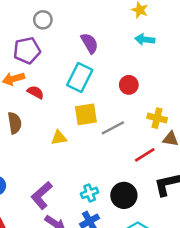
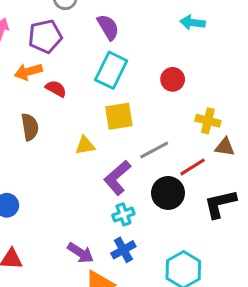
purple semicircle: (90, 43) -> (108, 27), moved
gray line: (113, 128) -> (154, 150), moved
purple L-shape: (42, 195) -> (117, 178), moved
black circle: (124, 195) -> (168, 193), moved

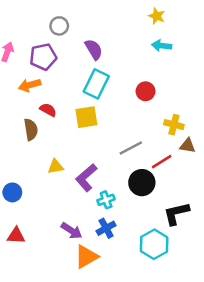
red semicircle: (56, 89) -> (48, 110), moved
yellow square: (119, 116) -> (86, 117), moved
yellow triangle: (85, 145) -> (55, 167), moved
purple L-shape: (117, 178) -> (86, 178), moved
black L-shape: (220, 204) -> (176, 213), moved

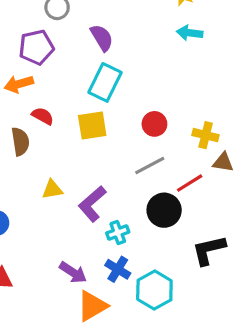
red circle: (146, 91) -> (154, 124), moved
blue cross: (106, 228) -> (118, 269), turned -30
cyan hexagon: (154, 244) -> (154, 290), moved

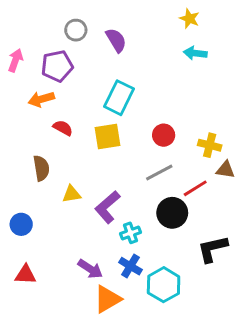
purple semicircle: (102, 38) -> (116, 40), moved
brown semicircle: (20, 142) -> (41, 168), moved

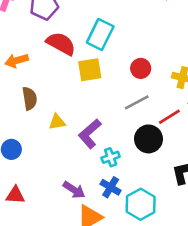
orange arrow: (41, 99) -> (17, 61), moved
red semicircle: (63, 128) -> (61, 44), moved, size x1.6

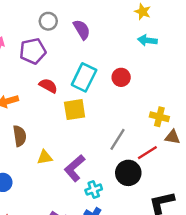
red semicircle: (61, 44) -> (48, 86), size x0.7
red circle: (141, 68) -> (121, 77), moved
gray line: (137, 102) -> (118, 139), turned -30

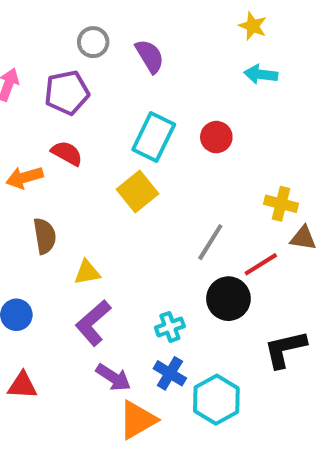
red semicircle: (48, 86) -> (67, 153), moved
yellow square: (75, 110) -> (138, 192), turned -30
purple L-shape: (75, 168) -> (93, 323), moved

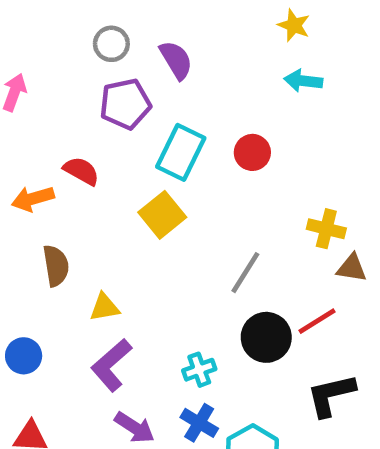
purple pentagon: (67, 93) -> (125, 104), moved
red line: (261, 264) -> (317, 321), moved

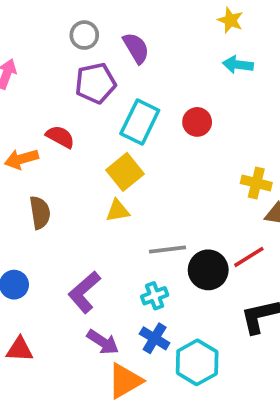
gray line: (245, 273) -> (168, 250), moved, turned 51
yellow triangle: (104, 307) -> (118, 211), moved

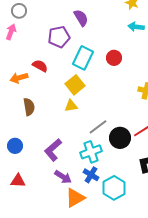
gray circle: (84, 35) -> (19, 11), moved
gray line: (168, 250) -> (98, 127), turned -30
cyan cross: (155, 296) -> (91, 152), size x1.5

